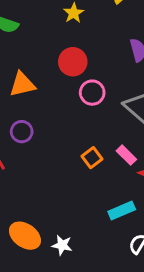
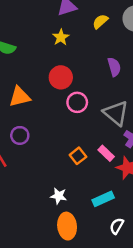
orange ellipse: (25, 236) -> (67, 226), moved, turned 50
white star: (62, 245) -> (59, 196), moved

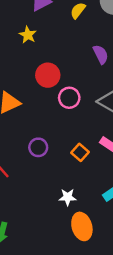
yellow star: (61, 37) -> (28, 35), moved
purple circle: (20, 135) -> (38, 147), moved

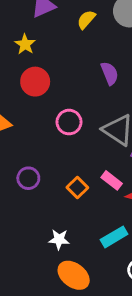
red circle: (48, 75) -> (35, 82), moved
orange ellipse: (82, 226) -> (74, 275), turned -40

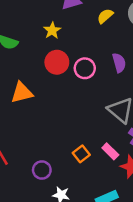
pink circle: (69, 122) -> (85, 68), moved
purple circle: (28, 178) -> (42, 170), moved

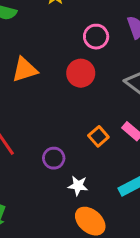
red circle: (57, 62) -> (81, 73), moved

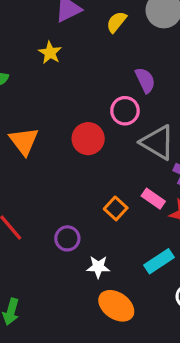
pink circle: (96, 37) -> (125, 111), moved
orange triangle: (25, 70) -> (24, 141), turned -44

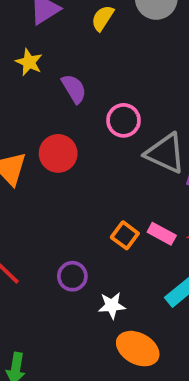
purple semicircle: (145, 80) -> (74, 89), moved
red circle: (88, 139) -> (58, 153), moved
pink rectangle: (153, 199) -> (162, 234), moved

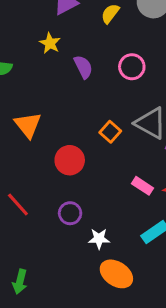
pink circle: (124, 120) -> (132, 67), moved
red circle: (58, 153) -> (70, 160), moved
orange square: (125, 235) -> (110, 132), moved

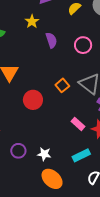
purple circle: (70, 213) -> (18, 151), moved

